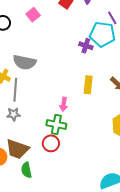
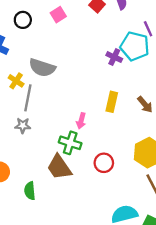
red circle: (51, 143) -> (104, 163), moved
brown trapezoid: (17, 149) -> (59, 167), moved, turned 30

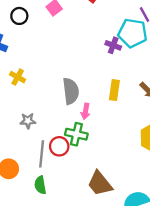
gray semicircle: (42, 68) -> (71, 91), moved, turned -110
gray line: (28, 98) -> (42, 154), moved
red circle: (104, 163) -> (59, 146), moved
brown trapezoid: (59, 167) -> (100, 183), moved

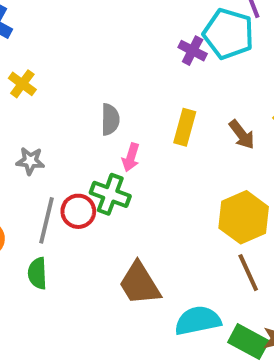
gray semicircle: (71, 91) -> (110, 119), size x0.7

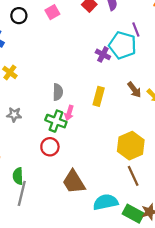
brown arrow: (242, 135) -> (134, 90), moved
green cross: (110, 194) -> (56, 121), moved
red circle: (78, 211) -> (50, 147), moved
gray line: (47, 220) -> (22, 193), moved

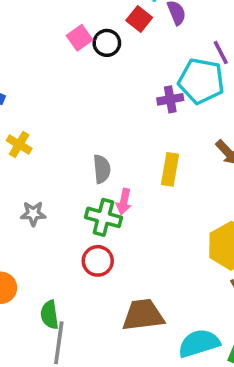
black circle: (19, 16) -> (107, 43), moved
purple cross: (103, 54) -> (170, 99), turned -32
brown trapezoid: (74, 182) -> (143, 315), turned 120

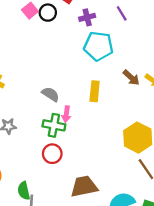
cyan pentagon: (201, 81) -> (98, 46), moved
purple cross: (170, 99) -> (87, 17), moved
gray semicircle: (102, 169) -> (50, 94), turned -48

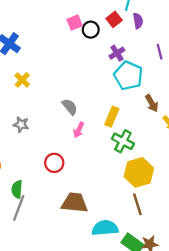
purple cross: (87, 17) -> (117, 53), moved, turned -35
brown arrow: (131, 78) -> (152, 103), moved
green cross: (54, 125) -> (123, 141), moved

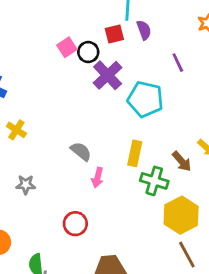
red square: (114, 19) -> (114, 34), turned 35
purple cross: (117, 53) -> (108, 75), moved, size x1.5
brown arrow: (152, 103) -> (182, 161), moved

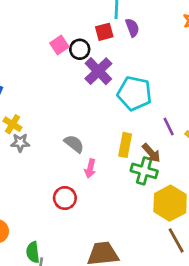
purple line: (178, 63) -> (169, 126), moved
brown arrow: (182, 161) -> (151, 153), moved
gray star: (26, 185) -> (20, 143), moved
red circle: (75, 224) -> (65, 198), moved

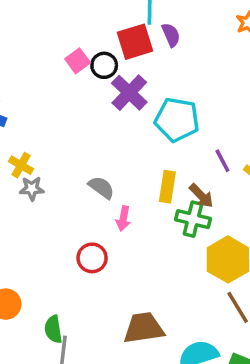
red square: (104, 32) -> (135, 42), size x1.5

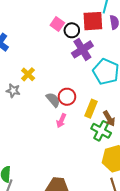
pink square: (78, 61) -> (57, 24), turned -32
yellow cross: (21, 165) -> (28, 74), moved
red circle: (92, 258) -> (67, 97), moved

